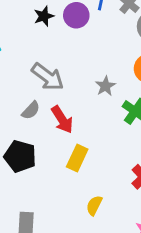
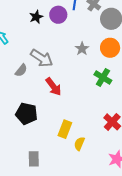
gray star: (105, 86) -> (82, 49), moved
gray semicircle: (31, 110) -> (21, 70), moved
yellow rectangle: (77, 158) -> (65, 129), moved

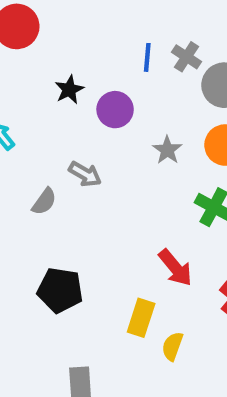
purple circle: (58, 15) -> (115, 110), moved
gray arrow: (42, 58) -> (85, 174), size x0.7
red arrow: (53, 87) -> (175, 268), moved

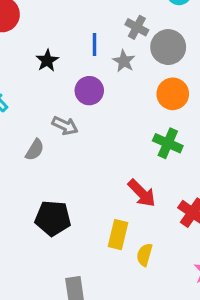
blue line: (147, 57) -> (95, 44), moved
purple circle: (115, 110) -> (89, 91), moved
gray star: (167, 150) -> (124, 61), moved

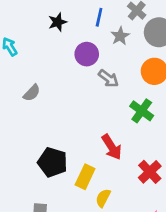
gray arrow: (65, 126) -> (109, 78), moved
black pentagon: (53, 218) -> (53, 162), moved

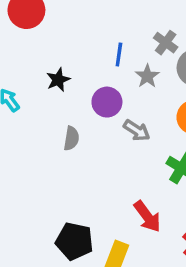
black star: (58, 22) -> (58, 80), moved
gray semicircle: (32, 93) -> (71, 138), moved, turned -30

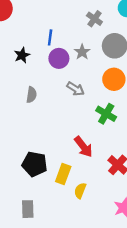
gray cross: (166, 43) -> (94, 19), moved
blue line: (119, 55) -> (50, 37), moved
purple circle: (107, 102) -> (59, 58), moved

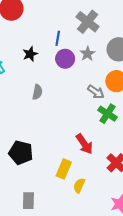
gray cross: (94, 19) -> (88, 22), moved, size x1.5
gray arrow: (76, 89) -> (96, 92), moved
black pentagon: (35, 164) -> (21, 153), moved

